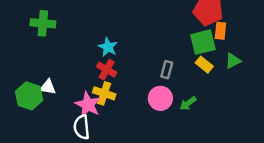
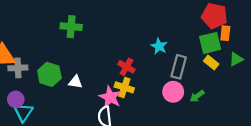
cyan star: (108, 47) -> (159, 46), moved
gray rectangle: (167, 70) -> (179, 67), size x1.5
green hexagon: (29, 96) -> (49, 74), moved

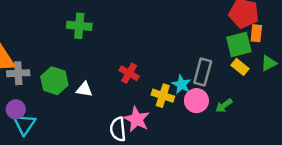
cyan star: (159, 46) -> (181, 84), moved
red cross: (126, 67) -> (129, 73), moved
yellow cross: (124, 87) -> (163, 96), moved
pink star: (110, 97) -> (137, 119), moved

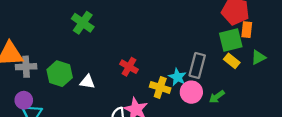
green cross: (79, 26) -> (83, 23), turned 30

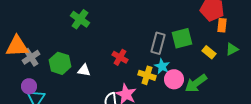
green square: (231, 40) -> (182, 38), moved
gray rectangle: (197, 66) -> (158, 43), moved
gray cross: (26, 67) -> (31, 57), turned -30
green arrow: (217, 97) -> (196, 83), size x1.6

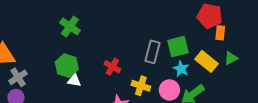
yellow rectangle: (209, 52) -> (207, 61), size x1.5
gray cross: (31, 57) -> (18, 77), moved
green hexagon: (60, 63) -> (67, 66), moved
cyan star: (162, 66) -> (181, 69), moved

